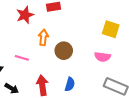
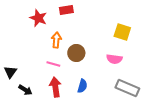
red star: (25, 15) -> (38, 18), turned -30
pink line: (22, 58) -> (53, 64), moved

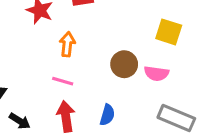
brown circle: (76, 53) -> (124, 64), moved

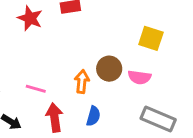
orange arrow: (67, 44) -> (82, 82), moved
pink line: (63, 81) -> (36, 89), moved

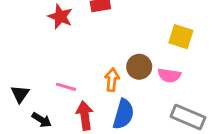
blue semicircle: (93, 116) -> (123, 114), size x1.5

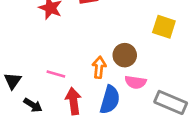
pink semicircle: (169, 75) -> (136, 82), moved

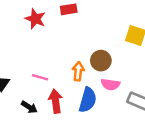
black arrow: (33, 105) -> (29, 107), moved

